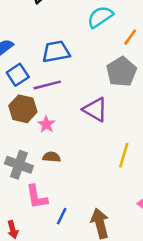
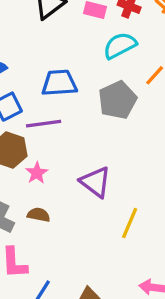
gray pentagon: (121, 72) -> (117, 100), moved
purple triangle: (95, 110) -> (96, 182), moved

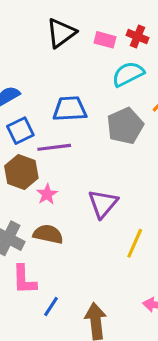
purple triangle: (96, 182) -> (103, 204), turned 32
brown semicircle: (39, 215) -> (48, 234), size x1.4

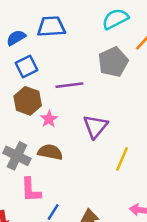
blue trapezoid: (70, 109) -> (51, 27), moved
purple line: (54, 147) -> (69, 85), moved

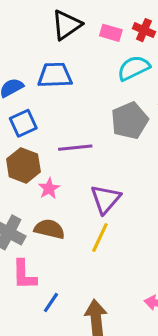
yellow line: (122, 159) -> (100, 238), moved

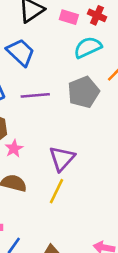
blue trapezoid: (55, 75) -> (21, 52), turned 44
purple line: (75, 148) -> (35, 95), moved

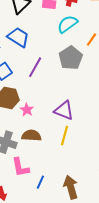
purple line: (35, 95) -> (35, 67), turned -45
purple triangle: (62, 159) -> (64, 110), turned -40

